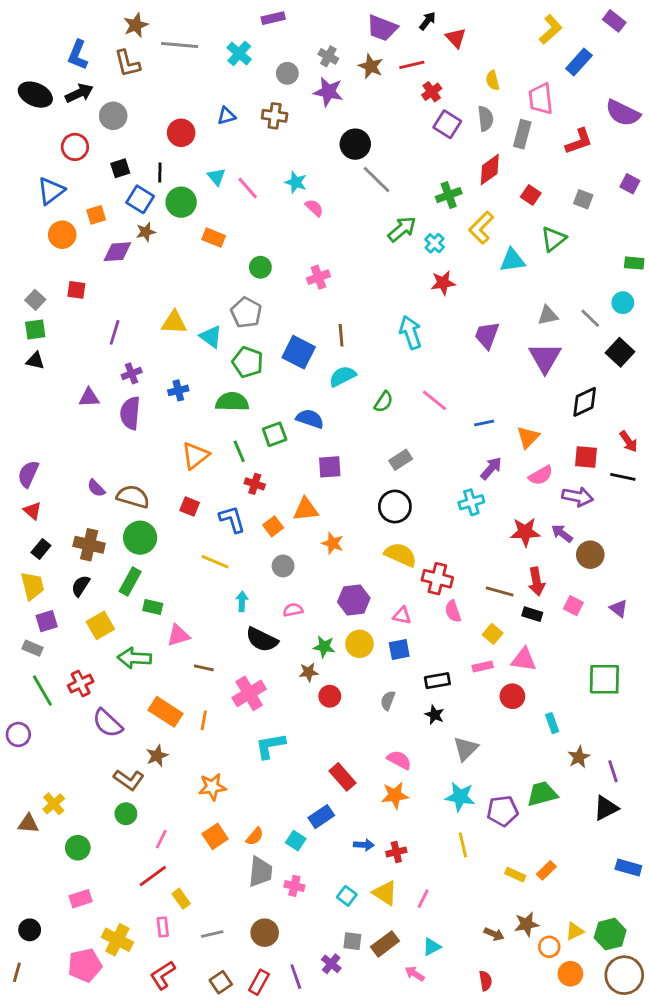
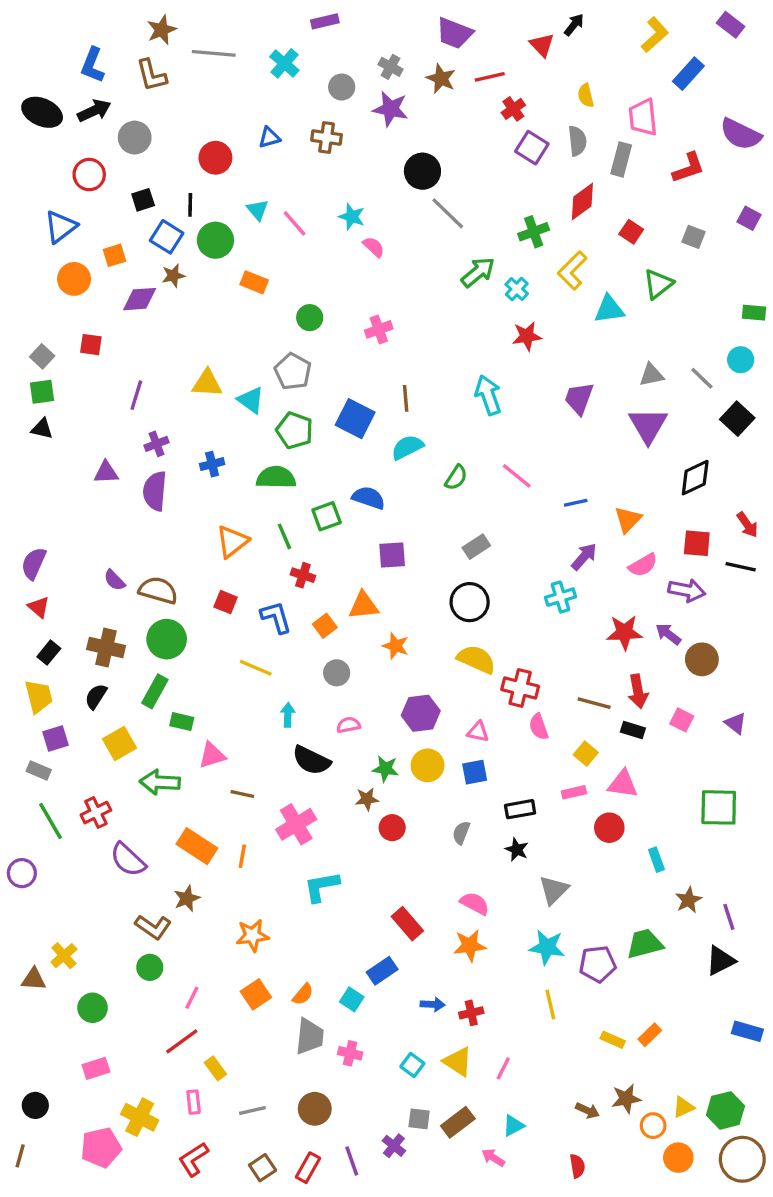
black arrow: (427, 21) -> (574, 25), moved

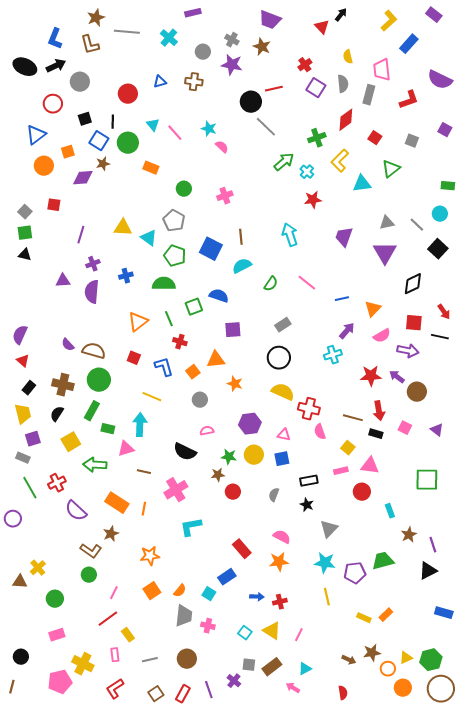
red line: (490, 77) -> (274, 89), moved
cyan arrow: (288, 715) -> (140, 425), moved, size x1.6

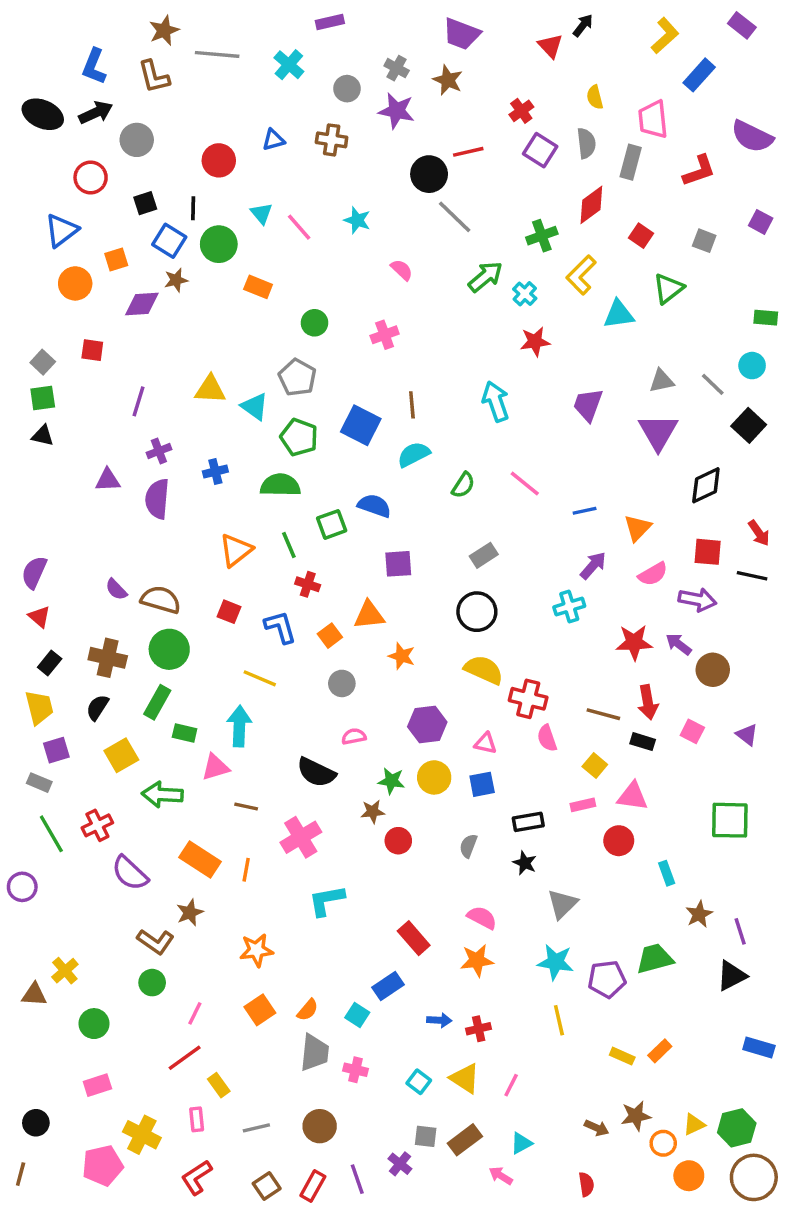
pink semicircle: (222, 147) -> (402, 270), moved

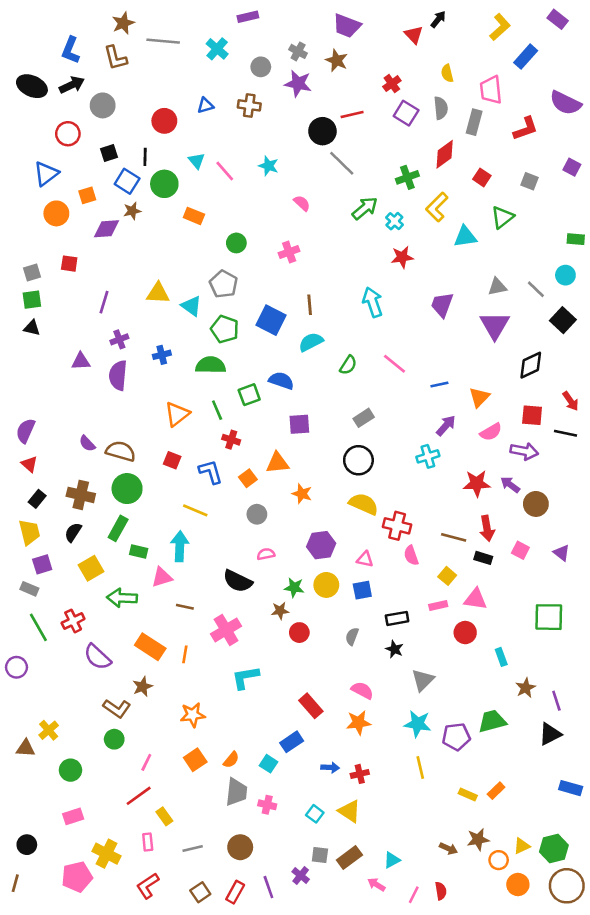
gray square: (43, 362) -> (32, 273), turned 30
pink line: (511, 1085) -> (414, 895), moved

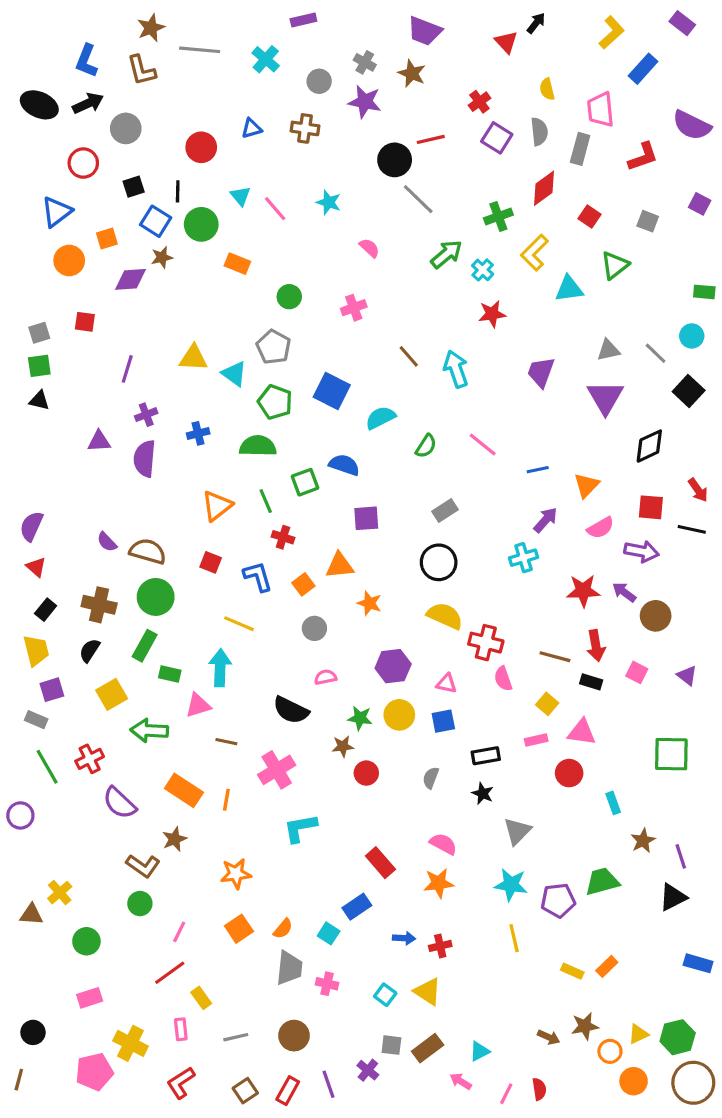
brown line: (310, 305) -> (409, 356), moved, turned -36

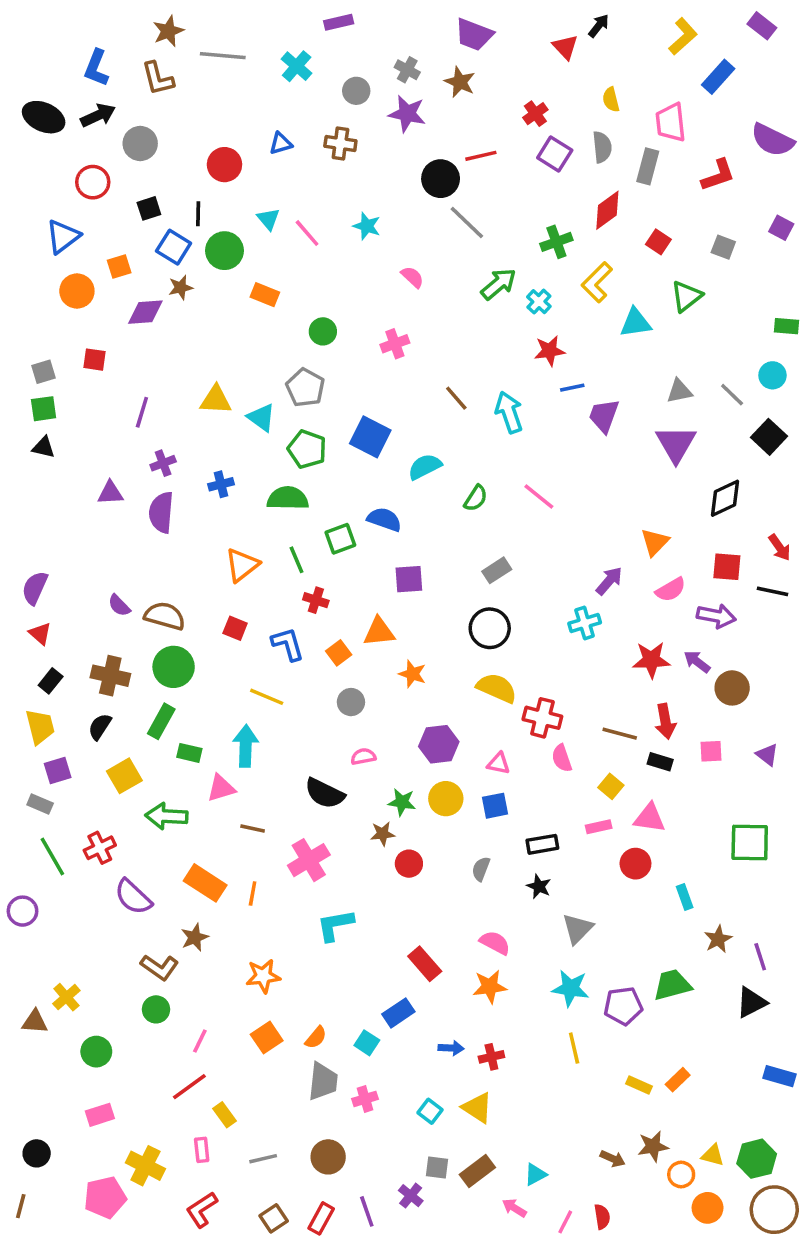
blue line: (538, 470) -> (572, 388), moved
pink square: (637, 672) -> (711, 751), turned -30
pink cross: (327, 984) -> (365, 1099), turned -30
yellow triangle: (638, 1034) -> (713, 1155), turned 40

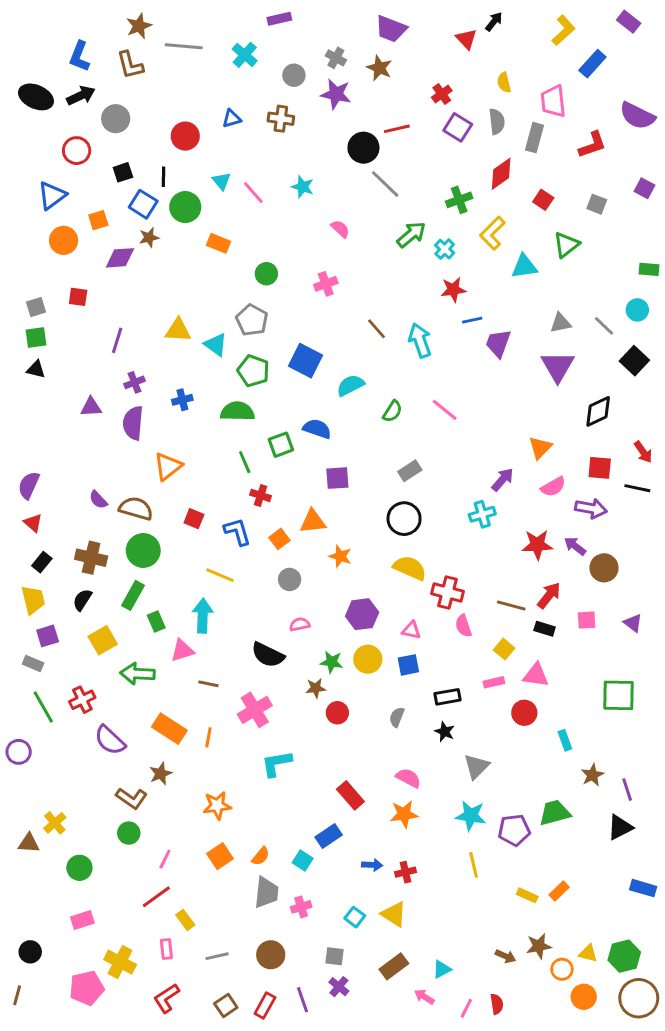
orange triangle: (242, 565) -> (168, 466), moved
red arrow: (665, 721) -> (549, 595), turned -132
green rectangle: (189, 753) -> (156, 621), turned 54
gray square: (437, 1167) -> (334, 956), moved

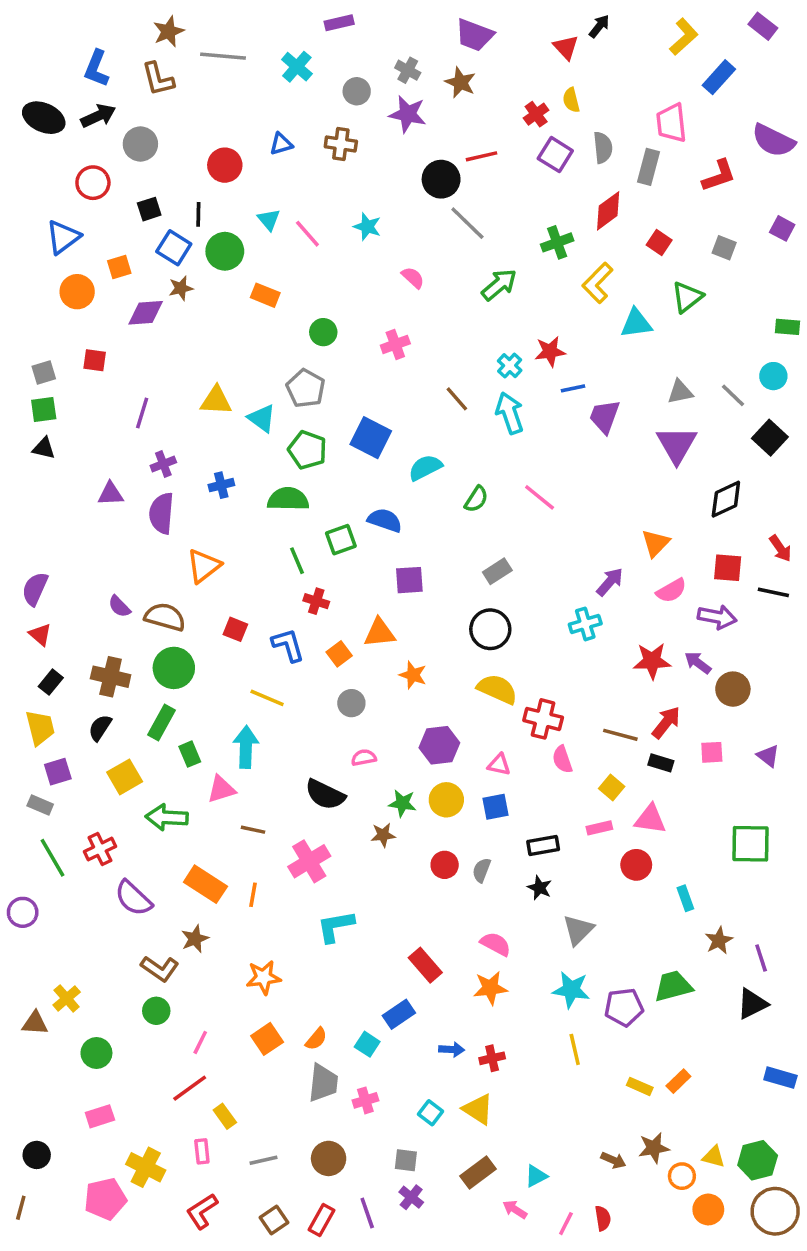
yellow semicircle: (504, 82) -> (571, 100), moved
cyan cross: (445, 249) -> (510, 366), moved
red circle: (337, 713) -> (445, 865), moved

